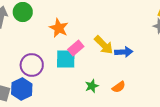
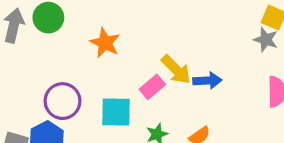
pink rectangle: (76, 48) -> (152, 87), moved
cyan square: (66, 59) -> (116, 112), moved

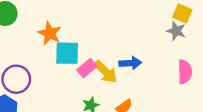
yellow arrow: (176, 70) -> (106, 72), moved
cyan square: (116, 112) -> (67, 53), moved

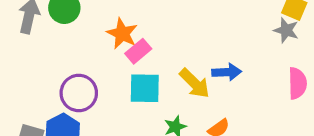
cyan square: (67, 53) -> (145, 88), moved
pink rectangle: (87, 68) -> (138, 51), moved

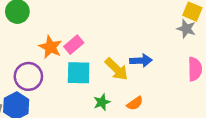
orange star: (122, 34) -> (50, 47), moved

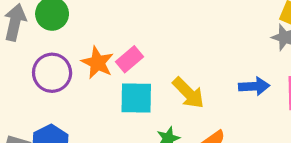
blue arrow: (141, 61) -> (254, 86), moved
purple circle: (28, 76) -> (52, 73), moved

